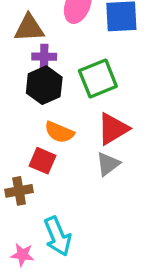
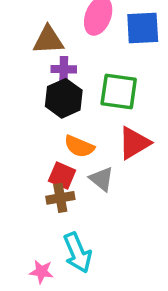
green square: (98, 78) -> (119, 91), turned 30
gray triangle: (108, 164) -> (102, 179), moved, turned -44
brown cross: (19, 191) -> (60, 198), moved

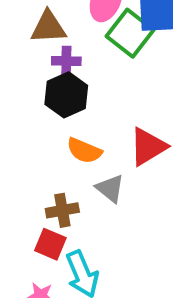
green square: (119, 91) -> (130, 33), moved, turned 30
red square: (62, 176) -> (50, 244), moved

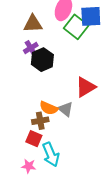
purple cross: (66, 61) -> (31, 48), moved, turned -32
orange semicircle: (84, 151) -> (49, 108), moved

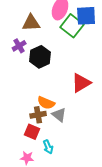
purple cross: (31, 48) -> (19, 46), moved
gray triangle: (66, 109) -> (59, 115), moved
cyan arrow: (51, 154) -> (48, 147), size x0.6

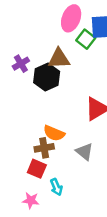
brown triangle: (31, 23) -> (59, 59), moved
green square: (72, 26) -> (86, 39), size x0.7
gray triangle: (59, 115) -> (85, 152), moved

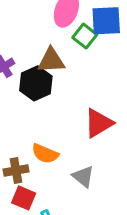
brown cross: (44, 148) -> (16, 170), moved

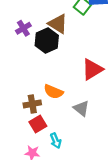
brown triangle: (51, 60) -> (58, 24), turned 35
red square: (24, 198) -> (38, 124), turned 36

